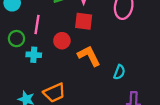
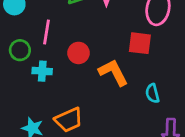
red square: (84, 21) -> (140, 43), moved
cyan semicircle: (119, 72) -> (152, 93), turned 144

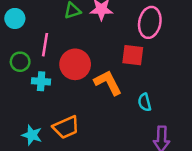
red circle: (78, 53) -> (75, 64), size x1.5

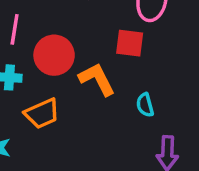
orange trapezoid: (66, 127) -> (42, 114), moved

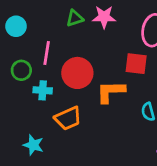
orange L-shape: (97, 79) -> (111, 92), turned -64

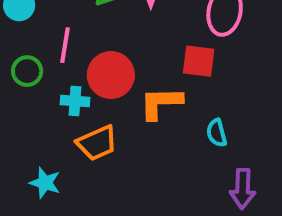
cyan cross: (43, 90) -> (75, 101), moved

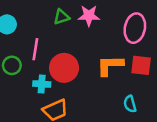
red square: (199, 61) -> (141, 65), moved
orange L-shape: (161, 103) -> (110, 65), moved

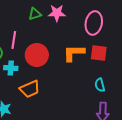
cyan cross: (42, 84) -> (11, 68), moved
cyan semicircle: (130, 104) -> (100, 85), moved

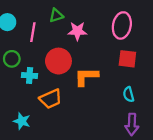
pink star: (57, 13) -> (77, 31), moved
pink line: (14, 40) -> (33, 32), moved
orange L-shape: (74, 53) -> (86, 77), moved

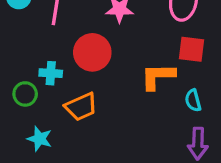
green circle: (12, 59) -> (25, 94), moved
orange L-shape: (86, 77) -> (158, 76), moved

